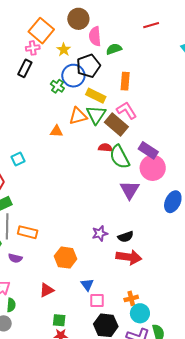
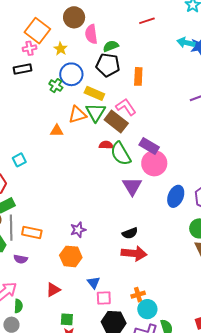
black pentagon: (88, 66) -> (108, 65), moved, turned 30
black rectangle: (25, 68) -> (23, 69), turned 54
orange rectangle: (125, 81) -> (138, 76), moved
purple star: (100, 233) -> (78, 230), moved

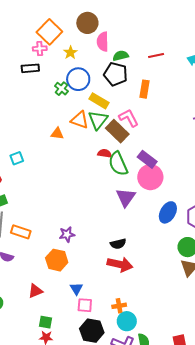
red line: (147, 21) -> (156, 55), moved
orange triangle: (77, 115) -> (80, 120), turned 30

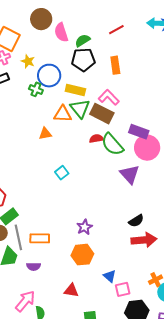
yellow star: (70, 53) -> (28, 61), moved
cyan square: (17, 158) -> (62, 173), moved
red triangle: (35, 291) -> (71, 291), turned 49

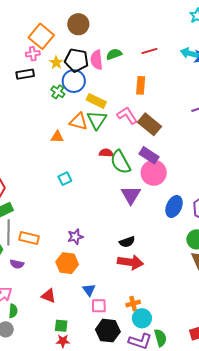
pink semicircle: (61, 32) -> (97, 60), moved
black pentagon: (83, 60) -> (76, 60), moved
brown rectangle: (102, 114) -> (150, 124), moved

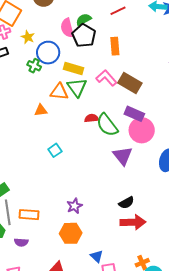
black pentagon: (76, 60) -> (84, 36), moved, turned 30

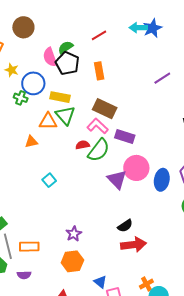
pink L-shape: (106, 78) -> (98, 126), moved
brown rectangle: (130, 83) -> (105, 109), moved
green semicircle: (107, 125) -> (99, 150), turned -100
pink circle: (142, 130) -> (136, 168), moved

